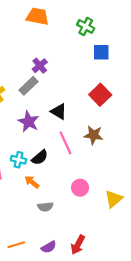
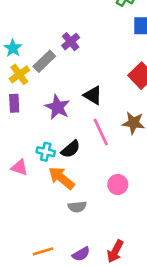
gray rectangle: (29, 86) -> (44, 61), moved
orange arrow: (32, 182) -> (61, 178), size x1.5

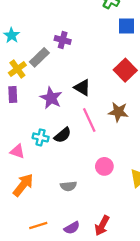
purple cross: (71, 42) -> (63, 40), turned -35
cyan star: (13, 48) -> (12, 35), moved
orange arrow: (61, 178) -> (23, 185), moved, turned 90

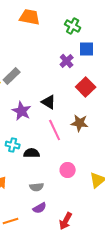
purple cross: (63, 40) -> (67, 61), moved, turned 32
black semicircle: (63, 135) -> (32, 153), moved, turned -140
purple semicircle: (72, 228) -> (40, 208), moved

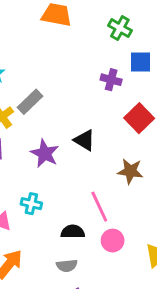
purple cross: (67, 61) -> (111, 80), turned -32
pink line: (55, 130) -> (99, 207), moved
black semicircle: (32, 153) -> (73, 232), moved

